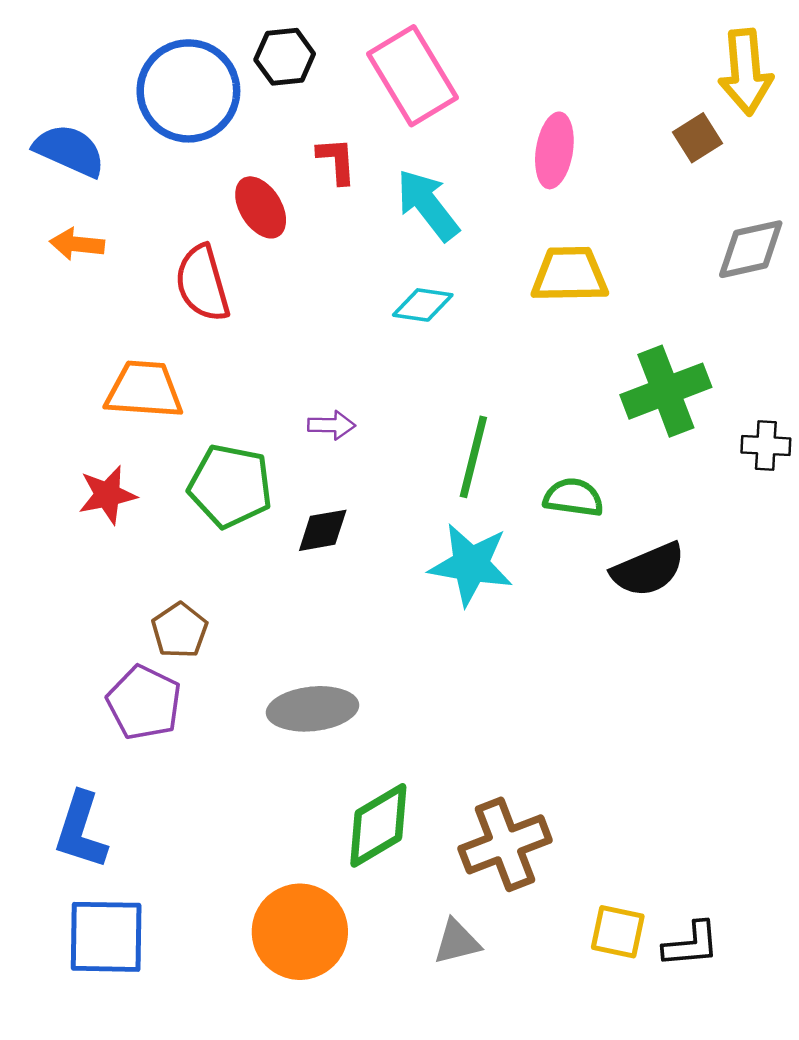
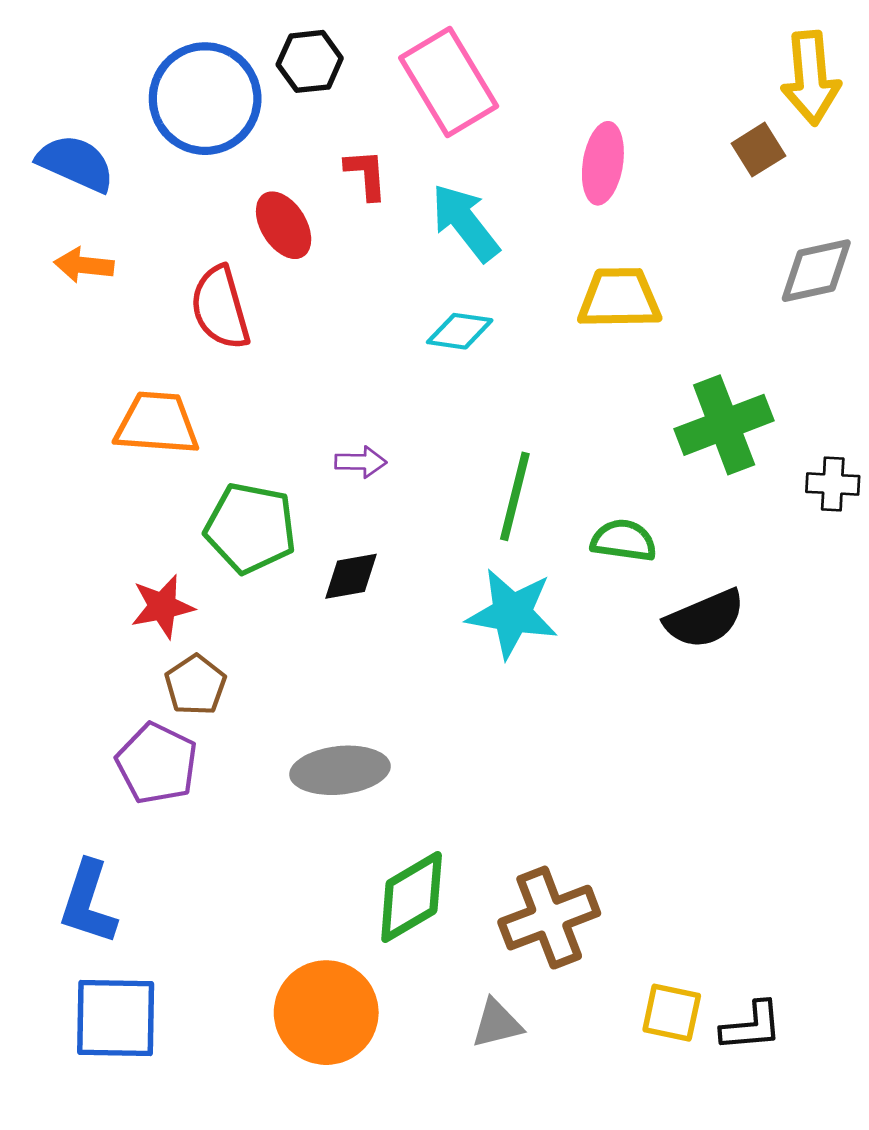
red star: (107, 495) -> (162, 607), moved

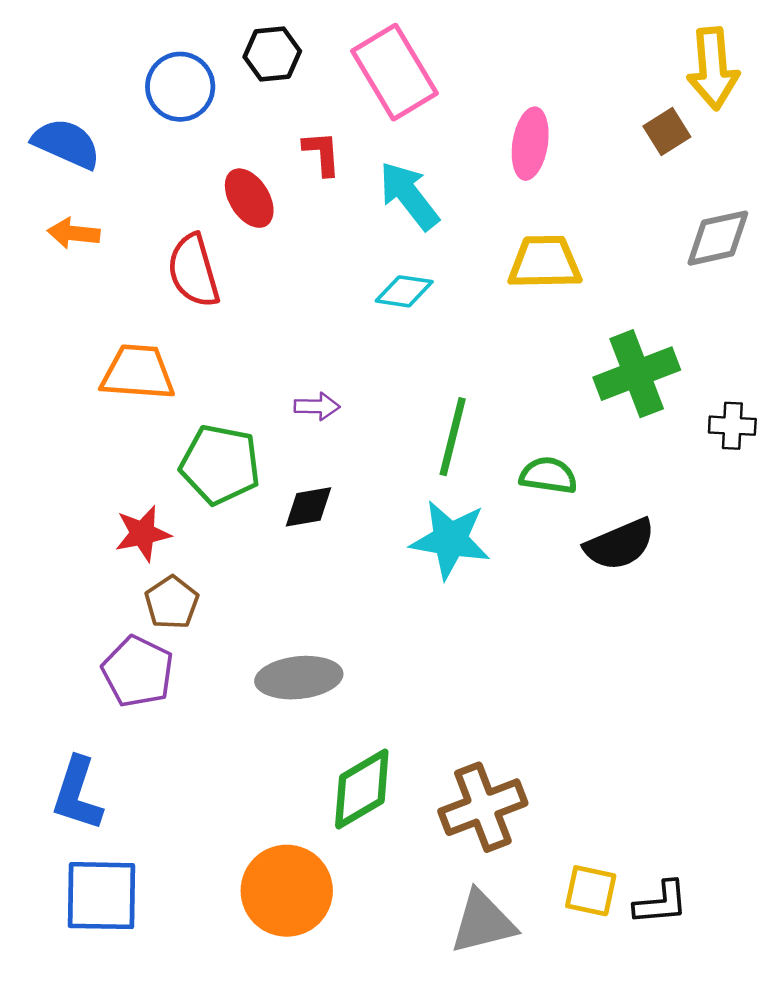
blue circle: (205, 99) -> (180, 87), size x0.7
gray triangle: (497, 1024) -> (483, 922), moved, size x1.5

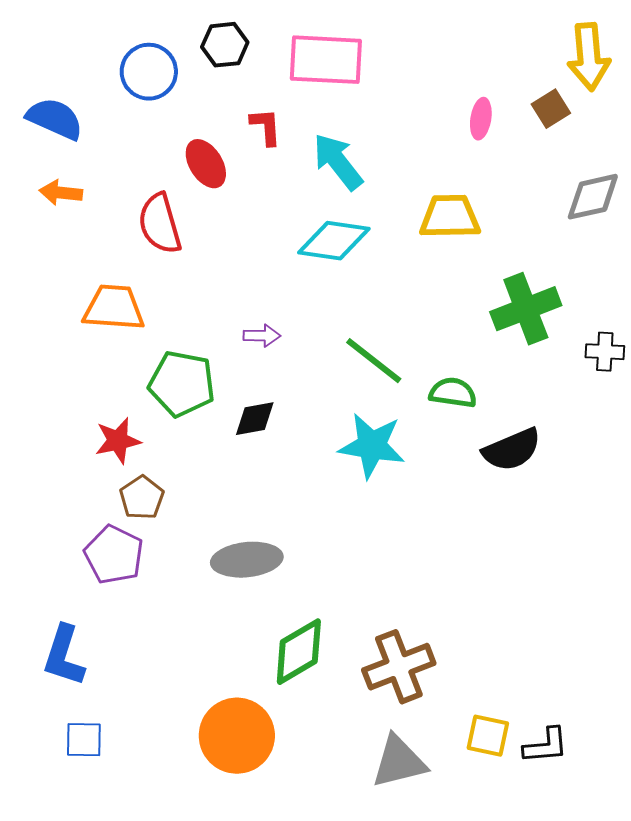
pink rectangle: (395, 72) -> (326, 60), turned -56
pink ellipse: (530, 144) -> (481, 119), moved, size x0.7
cyan diamond: (404, 291) -> (334, 241), size x1.5
green line: (453, 437) -> (374, 361), turned -66
blue square: (101, 896) -> (84, 740), size x0.6

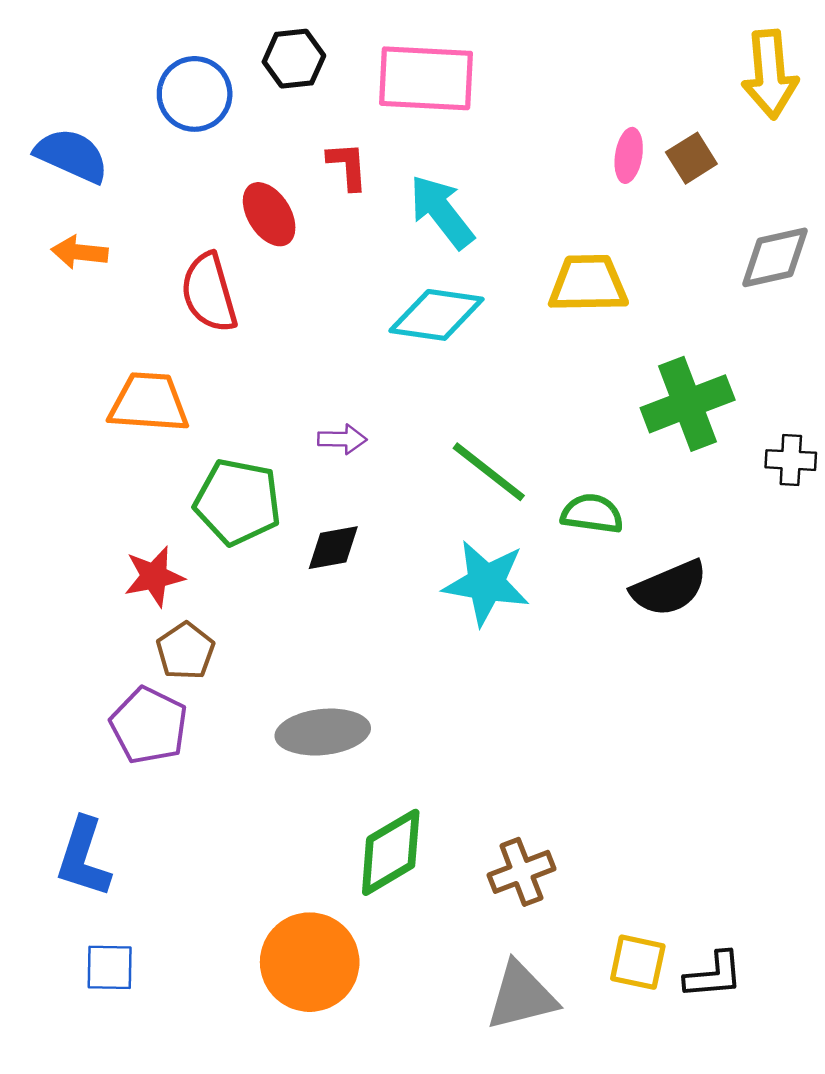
brown square: (551, 109) -> (691, 158), moved
brown cross: (399, 667) -> (521, 872), size x0.7

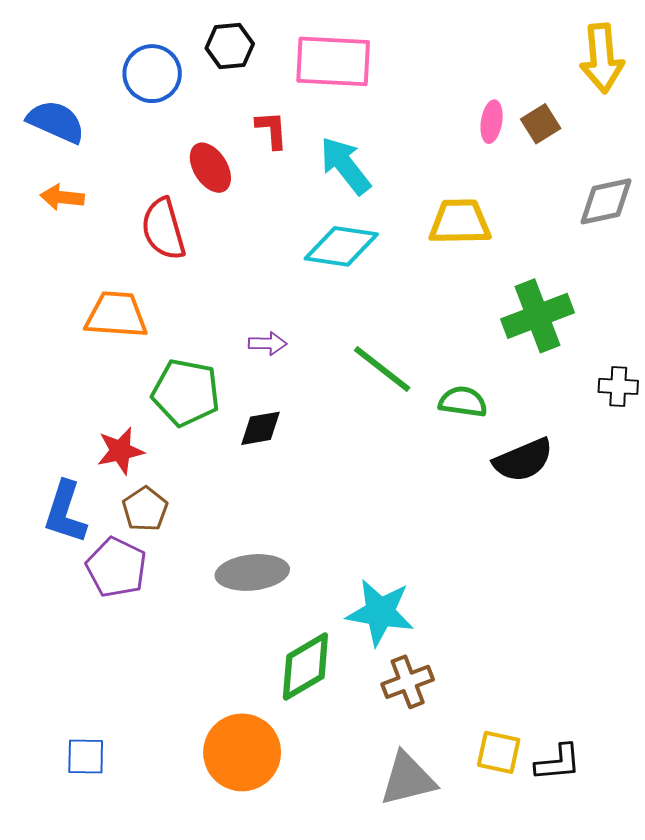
black cross: (791, 460) -> (618, 386), moved
cyan star: (486, 583) -> (380, 612), moved
blue L-shape: (83, 858) -> (65, 512), moved

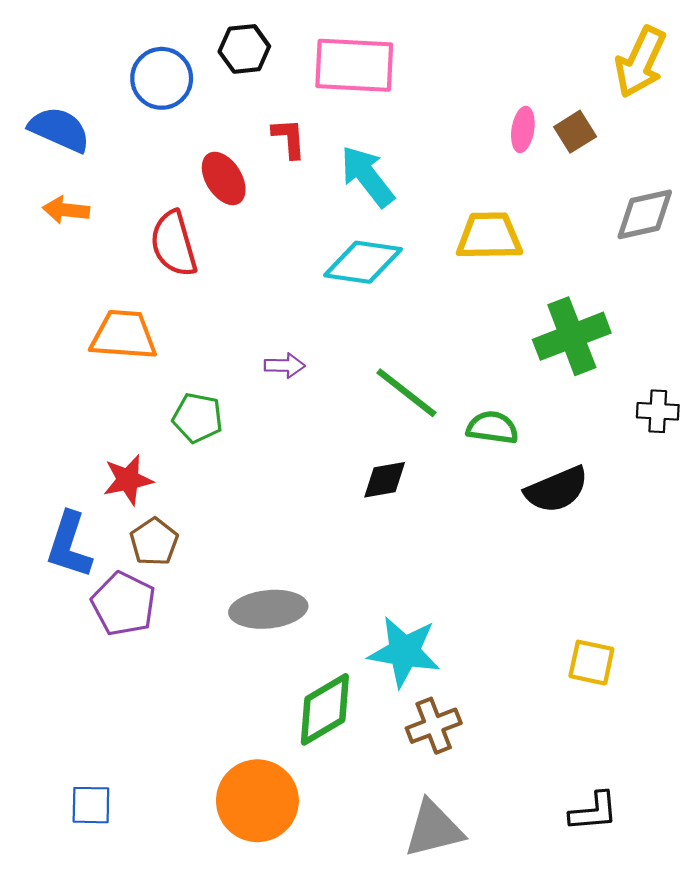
yellow arrow: (602, 58) -> (640, 62), turned 30
green pentagon: (186, 393) -> (198, 418), size x0.7
black diamond: (260, 428) -> (385, 480), moved
yellow square: (499, 752) -> (591, 663), moved

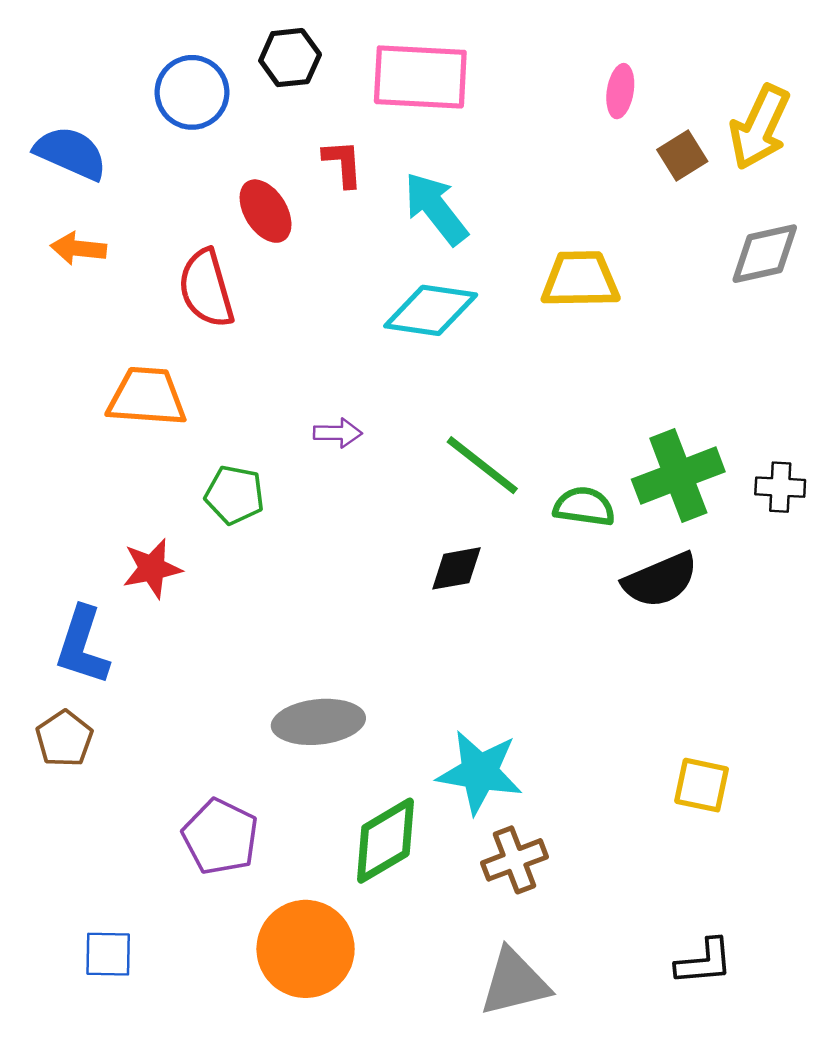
yellow arrow: (640, 62) -> (760, 127), moved
pink ellipse: (523, 129) -> (620, 91), moved
green cross: (572, 336) -> (678, 476), moved
brown pentagon: (154, 542) -> (64, 739), moved
purple pentagon: (124, 604) -> (220, 837), moved

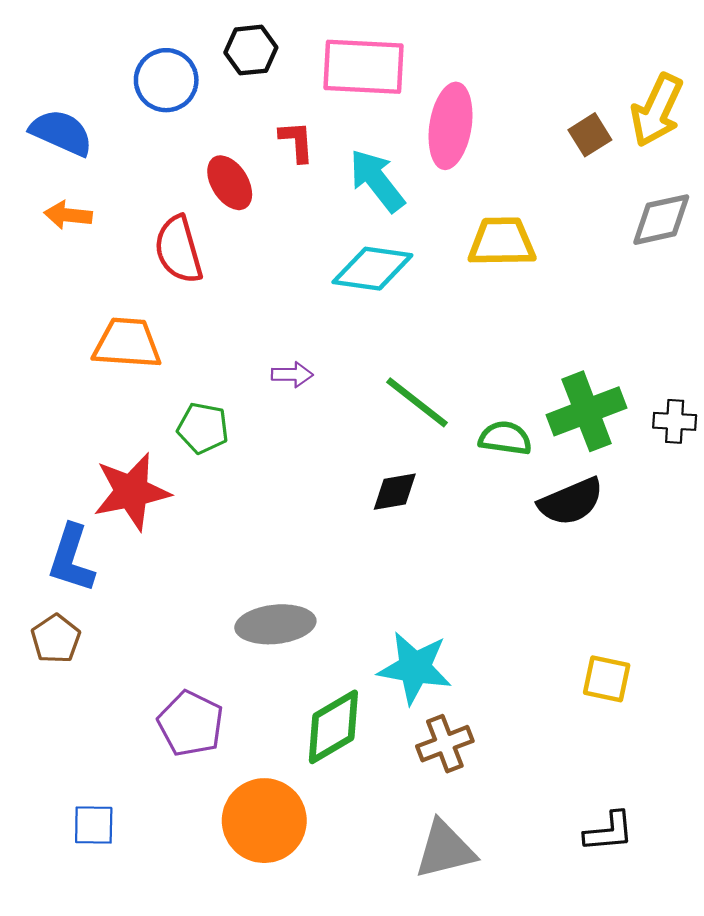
pink ellipse: (620, 91) -> (450, 126), moved, size x1.8
red star: (152, 568) -> (132, 492), size x1.5

